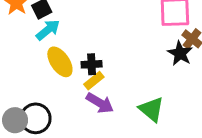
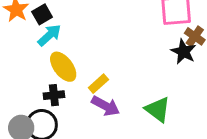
black cross: (92, 64) -> (54, 95), moved

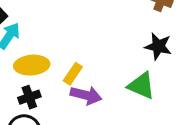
black star: (183, 52) -> (158, 46), moved
yellow ellipse: (63, 67) -> (32, 65), turned -44

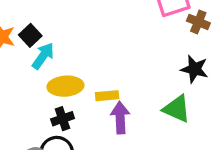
yellow rectangle: (73, 74) -> (107, 96), turned 50
purple arrow: (86, 95) -> (120, 118), turned -108

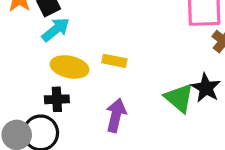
yellow rectangle: (107, 96) -> (114, 61), moved
green triangle: (177, 109) -> (179, 98), moved

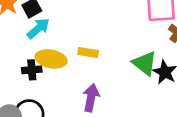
green triangle: (179, 98) -> (145, 63), moved
black cross: (57, 99) -> (32, 70), moved

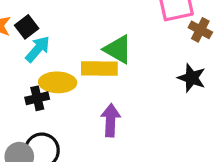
yellow rectangle: (88, 53) -> (99, 68), size x1.5
green triangle: (145, 63) -> (118, 49), moved

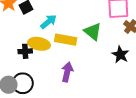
cyan arrow: (38, 49) -> (48, 22), moved
green triangle: (118, 49) -> (93, 32), moved

